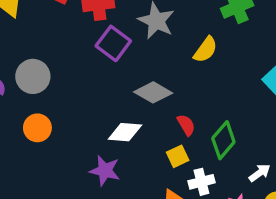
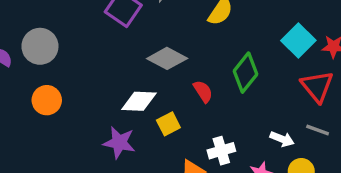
green diamond: (223, 140) -> (245, 73), moved
yellow square: (178, 156) -> (168, 124), moved
white arrow: (260, 173) -> (282, 139), turned 60

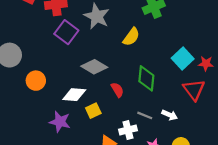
green diamond: (245, 73) -> (146, 78), turned -35
orange circle: (47, 100) -> (36, 81), moved
gray line: (318, 130) -> (145, 115), moved
white arrow: (282, 139) -> (170, 115), moved

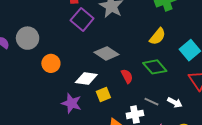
yellow semicircle: (131, 37) -> (158, 36), moved
green diamond: (146, 78) -> (155, 67), turned -50

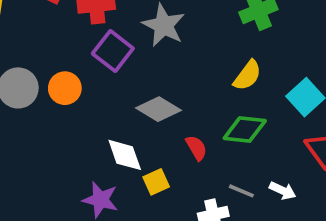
orange circle: (51, 63) -> (65, 88), moved
green diamond: (155, 67) -> (245, 129), turned -40
white diamond: (86, 79) -> (125, 155), turned 65

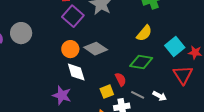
orange circle: (65, 88) -> (70, 49), moved
red semicircle: (196, 148) -> (121, 79), moved
yellow square: (156, 182) -> (107, 92), moved

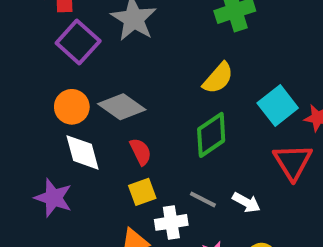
green diamond: (141, 62) -> (211, 135), turned -45
red semicircle: (121, 79) -> (141, 152), moved

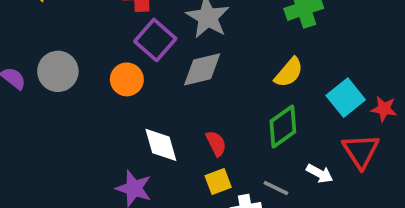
orange circle: (72, 107) -> (127, 79), moved
gray diamond: (122, 107) -> (202, 69), moved, turned -48
white arrow: (246, 202) -> (320, 173), moved

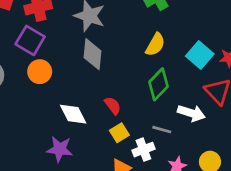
purple square: (155, 40) -> (30, 40), moved
gray diamond: (202, 69) -> (93, 54), turned -60
white arrow: (320, 173) -> (191, 113), size x1.4

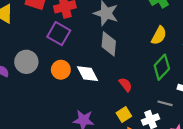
orange circle: (40, 72) -> (61, 70), moved
white diamond: (73, 114) -> (87, 74), moved
yellow square: (119, 133) -> (124, 114), moved

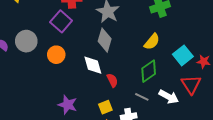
white diamond: (87, 74) -> (93, 65), moved
gray line: (165, 103) -> (142, 97), moved

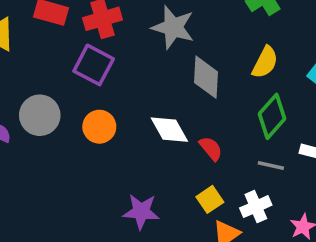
gray diamond: (105, 40) -> (206, 77), moved

